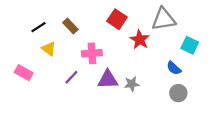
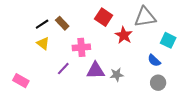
black line: (38, 27) -> (42, 24), moved
pink rectangle: (24, 73) -> (21, 81), moved

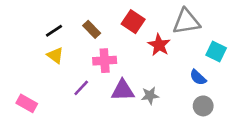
brown rectangle: (62, 23) -> (92, 29), moved

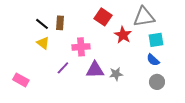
brown rectangle: (92, 29) -> (60, 23), moved, turned 48
black line: (54, 31) -> (42, 24), turned 72
cyan square: (216, 51) -> (156, 40), moved, turned -35

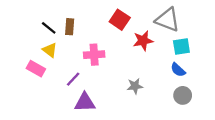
gray triangle: (144, 17) -> (167, 20), turned 30
red star: (123, 35) -> (143, 41), turned 30
purple triangle: (95, 70) -> (85, 102), moved
pink rectangle: (21, 80) -> (36, 69), moved

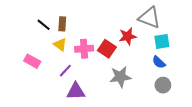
red square: (120, 20) -> (107, 49), moved
yellow triangle: (50, 50) -> (60, 45), moved
gray star: (135, 86) -> (120, 77), size x1.5

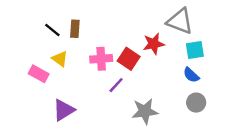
yellow triangle: (60, 45) -> (60, 59), moved
purple line: (65, 71) -> (116, 85), moved
gray star: (120, 77) -> (145, 111), moved
purple triangle: (76, 91) -> (64, 110), moved, turned -30

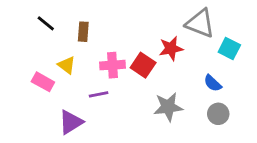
black line: (52, 30) -> (46, 23), moved
cyan square: (195, 50) -> (229, 48), moved, turned 36
purple line: (116, 85) -> (99, 94), moved, turned 36
gray star: (145, 111) -> (168, 107), moved

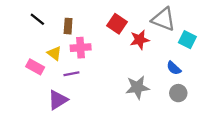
pink cross: (112, 65) -> (81, 48), moved
red square: (143, 65) -> (117, 24), moved
purple line: (99, 94) -> (71, 74), moved

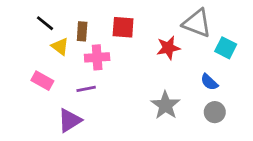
red square: (117, 24) -> (123, 27), moved, turned -30
yellow triangle: (54, 53) -> (60, 46), moved
gray star: (137, 87) -> (165, 105), turned -30

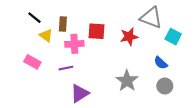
red square: (123, 27) -> (96, 31), moved
purple triangle: (70, 120) -> (80, 93), moved

